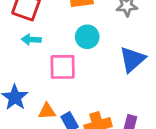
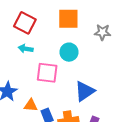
blue triangle: (132, 59) -> (85, 91), moved

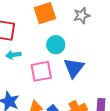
blue triangle: (85, 91) -> (74, 68), moved

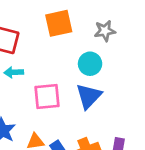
cyan circle: (56, 45) -> (90, 64), moved

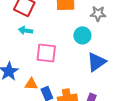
blue triangle: (89, 96) -> (96, 62), moved

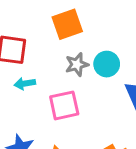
gray star: (98, 14) -> (77, 64), moved

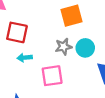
orange square: (67, 24) -> (72, 16), moved

